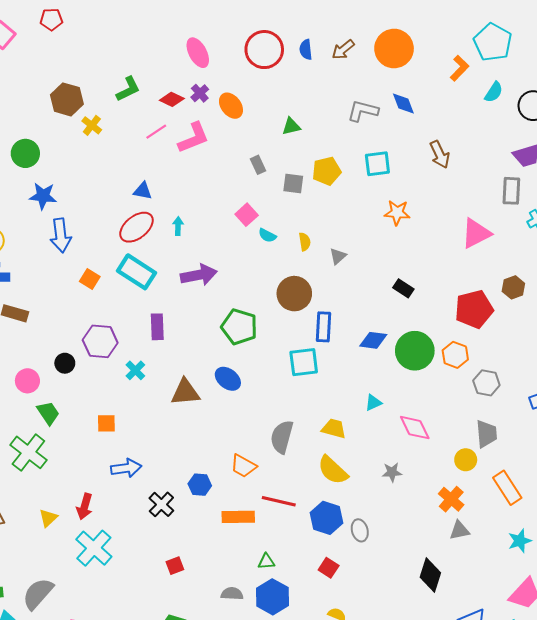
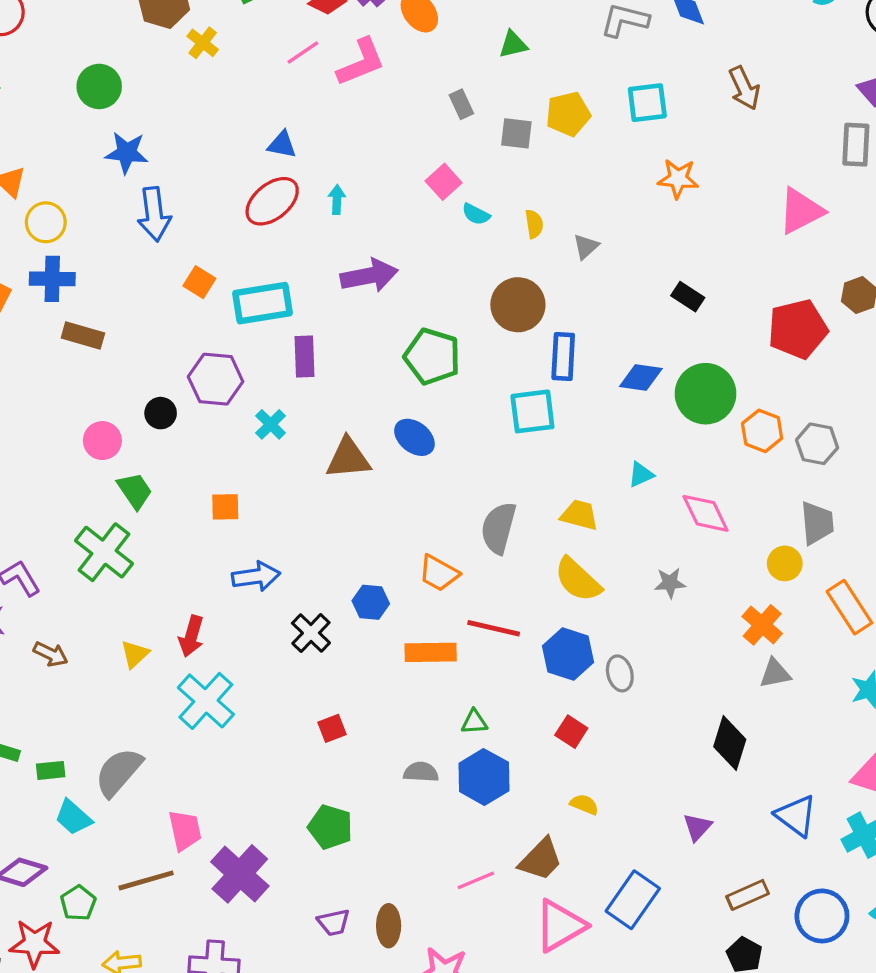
cyan rectangle: (136, 272) -> (262, 303), moved, turned -42
orange hexagon: (455, 355) -> (762, 431), moved

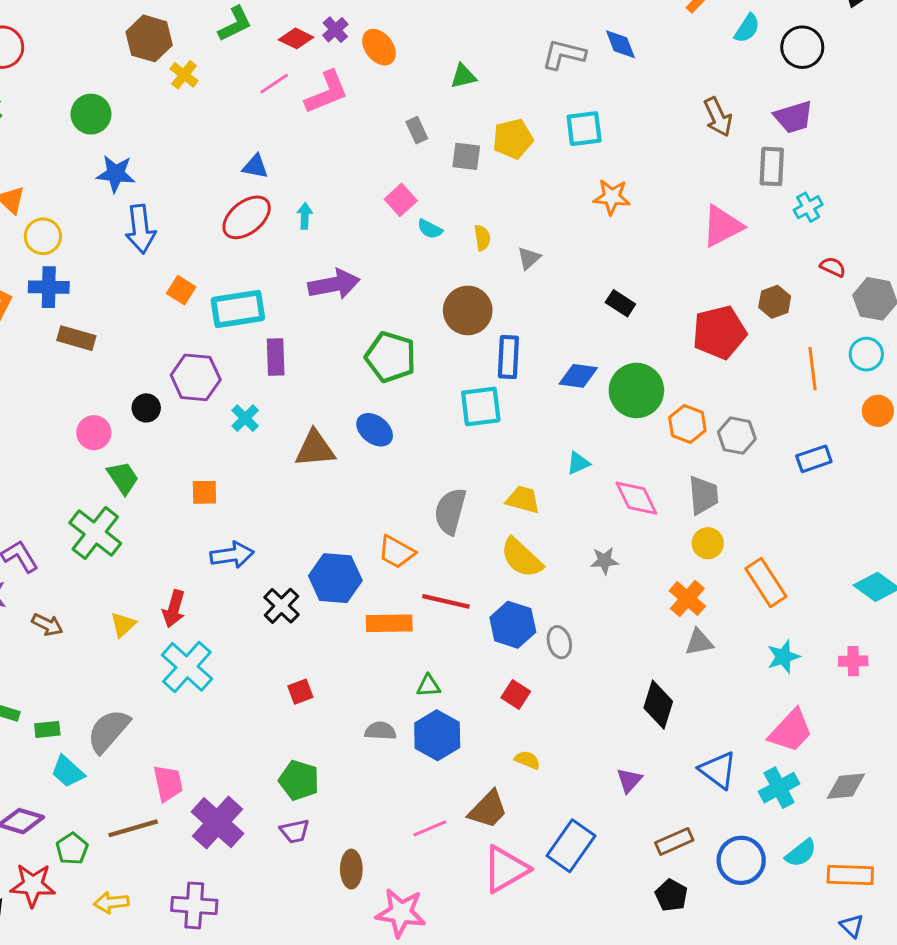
brown arrow: (744, 88) -> (718, 117), moved
gray trapezoid: (817, 523) -> (703, 495), moved
blue hexagon: (371, 602) -> (335, 578), size x1.6
purple trapezoid: (334, 922) -> (295, 831), moved

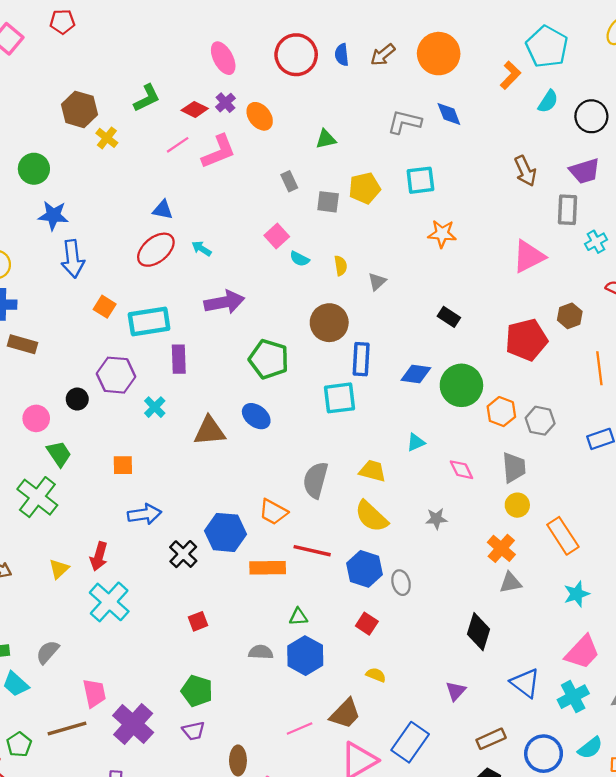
cyan arrow: (305, 216) -> (201, 249), turned -60
pink diamond: (636, 498) -> (461, 470), size x0.7
gray semicircle: (108, 731) -> (48, 652), size x0.7

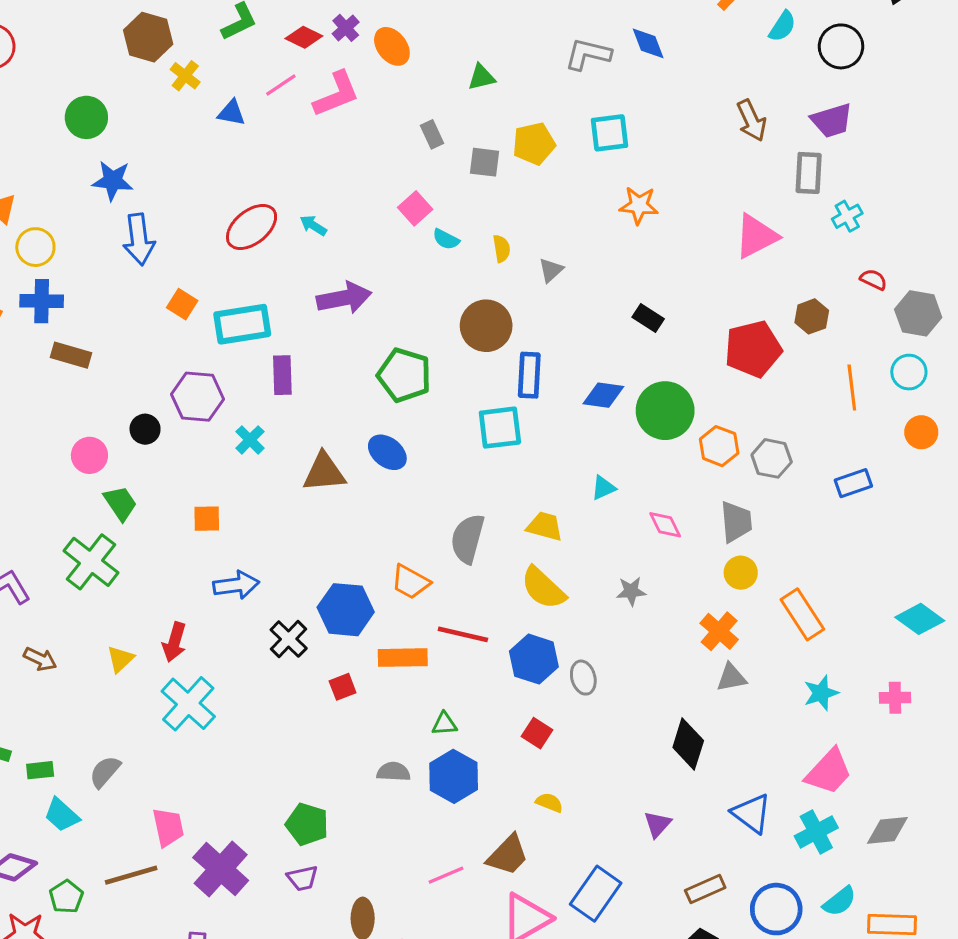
blue triangle: (163, 210) -> (231, 113), moved
red square: (198, 621) -> (343, 687), moved

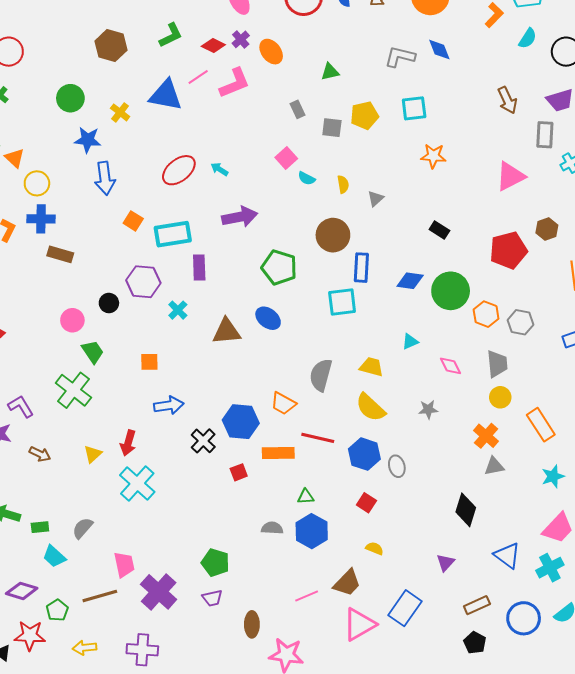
yellow cross: (185, 76) -> (120, 112), moved
blue triangle: (231, 113) -> (166, 95), size x1.8

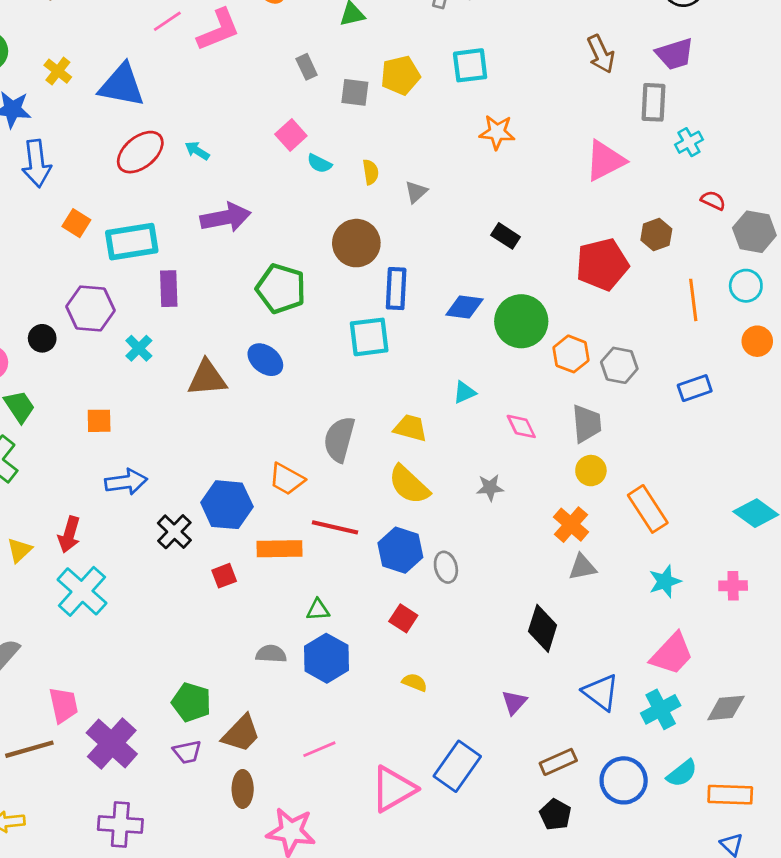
blue triangle: (166, 95) -> (122, 85), moved
brown trapezoid: (347, 583) -> (241, 734), moved
purple cross: (142, 650) -> (120, 825), moved

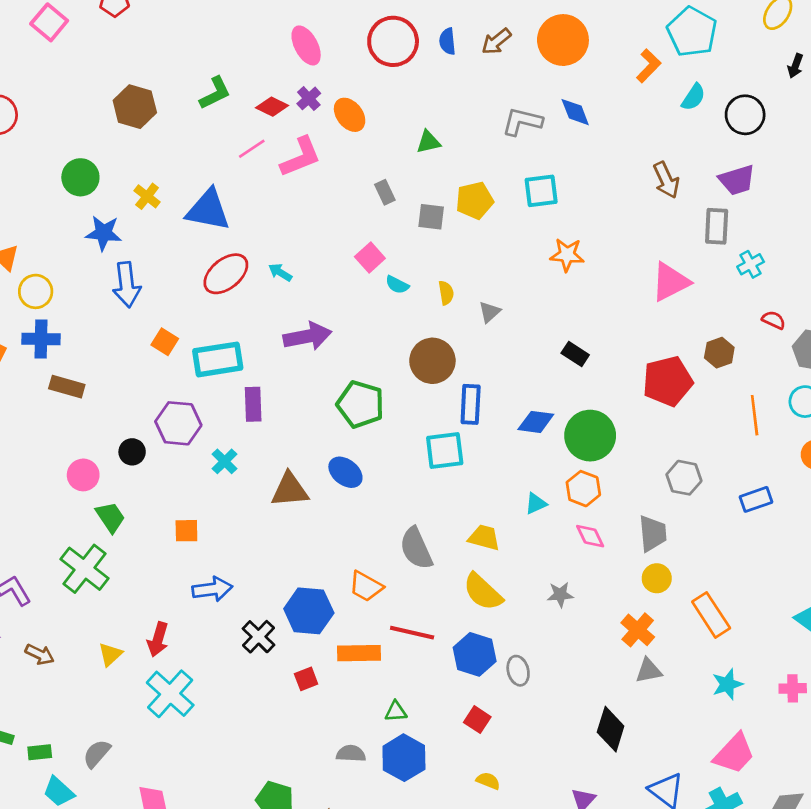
orange hexagon: (571, 354) -> (583, 489), moved
gray semicircle: (339, 439) -> (416, 548), turned -39

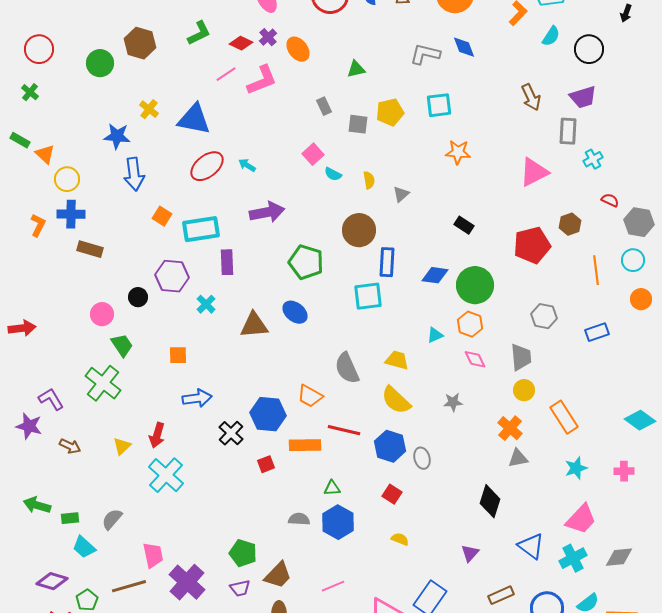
green circle: (80, 177) -> (100, 63), moved

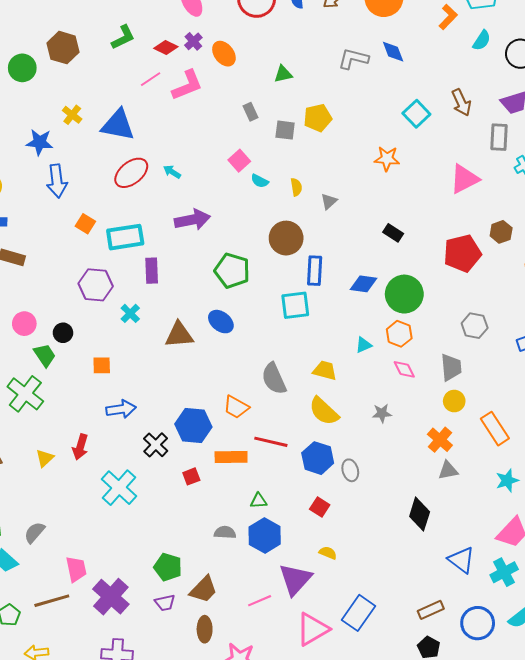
cyan square: (439, 105) -> (416, 114), moved, turned -36
black circle: (138, 297) -> (63, 333), moved
cyan cross: (166, 475) -> (119, 488), moved
purple triangle: (470, 553) -> (295, 579), moved, size x1.8

